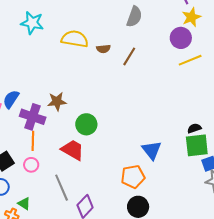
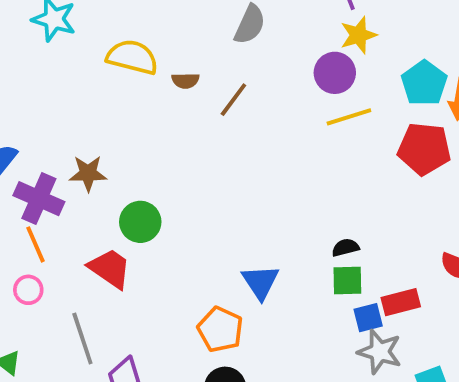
orange line: (33, 141) -> (35, 244), turned -30
green square: (197, 145) -> (347, 281), size x0.7
orange pentagon: (133, 177) -> (220, 329), turned 30

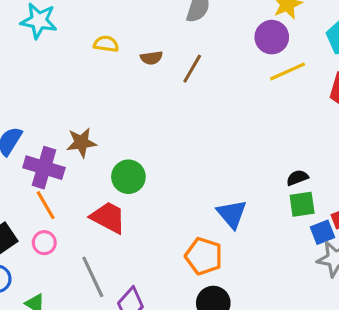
yellow semicircle: (132, 57) -> (106, 44), size x0.6

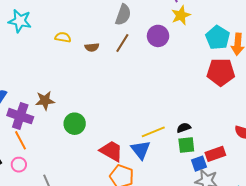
purple circle: (272, 37) -> (158, 36), moved
brown line: (192, 69) -> (122, 43), moved
yellow line: (288, 71) -> (153, 132), moved
red trapezoid: (108, 217) -> (111, 151), moved

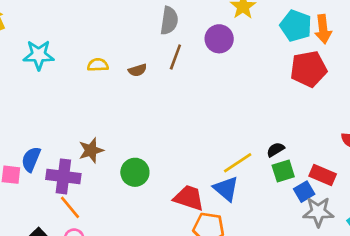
red rectangle: (215, 154) -> (323, 175), turned 54

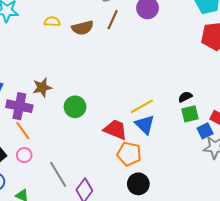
brown semicircle: (138, 70) -> (83, 28), size x1.5
yellow line: (238, 163) -> (142, 106), moved

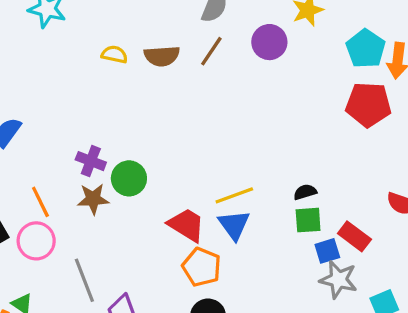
yellow semicircle: (52, 22) -> (114, 54), moved
brown star: (42, 87) -> (93, 199), moved
purple cross: (19, 106) -> (91, 161), moved, size x0.7
pink circle: (24, 155) -> (36, 241), size x1.5

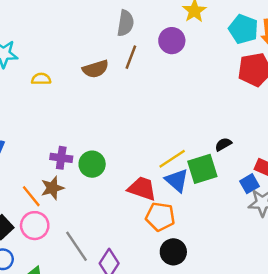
yellow semicircle: (114, 54) -> (41, 79), moved
brown star: (93, 199) -> (52, 188), moved
green square: (308, 220) -> (202, 169), moved, size x1.4

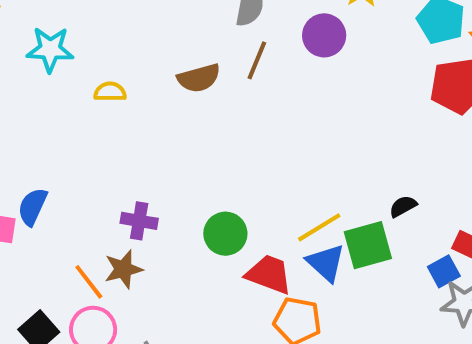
green circle: (92, 164) -> (225, 234), moved

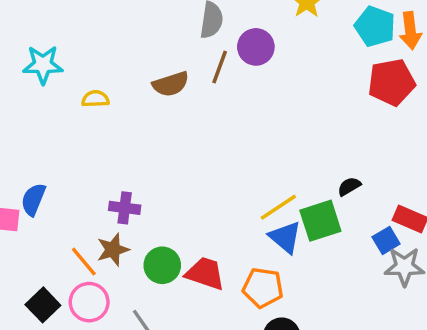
purple circle: (324, 35) -> (256, 47), moved
green circle: (225, 234) -> (162, 265), moved
red trapezoid: (269, 274) -> (205, 273), moved

